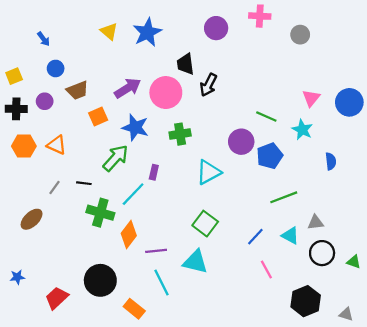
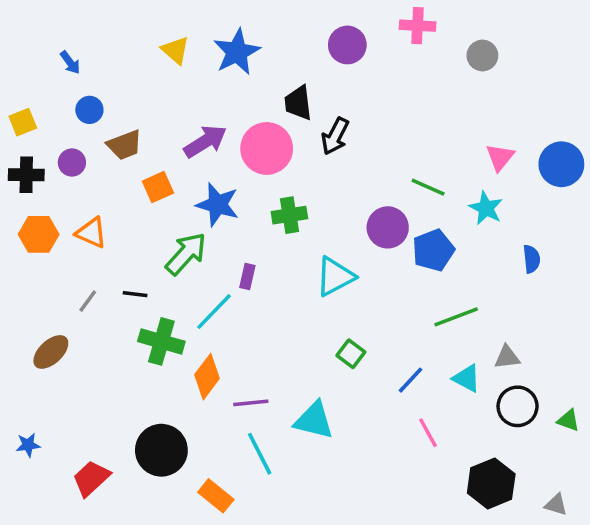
green square: (205, 224) -> (351, 354), moved, size x0.7

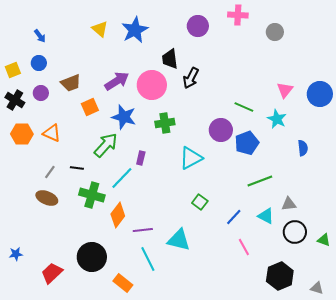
blue circle: (89, 110) -> (39, 63), moved
black cross: (26, 175) -> (15, 100), turned 30
brown ellipse: (51, 352) -> (47, 198), moved, turned 65

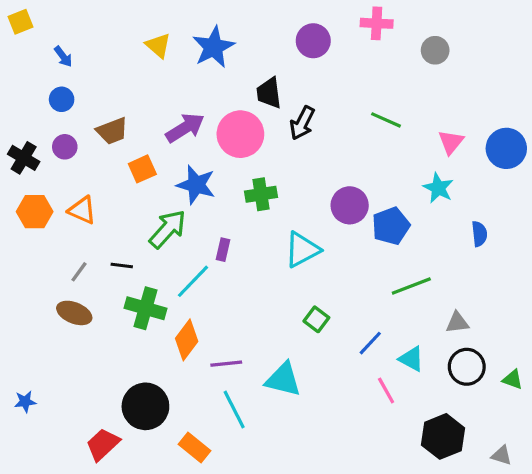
yellow square: (13, 70) -> (20, 22), moved
green line: (244, 107) -> (386, 120), moved
cyan triangle: (266, 216) -> (411, 359), moved
red trapezoid: (52, 273) -> (103, 444), moved

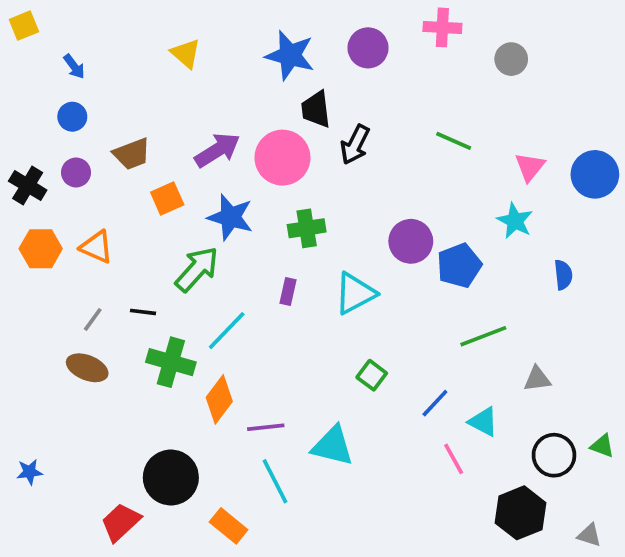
blue star: (214, 47) -> (290, 55), moved, turned -30
purple rectangle: (223, 250) -> (288, 292), moved
black circle: (467, 367) -> (554, 455), moved

